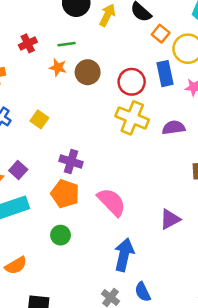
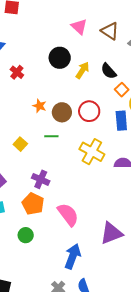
red cross: (28, 43) -> (17, 72), moved, turned -32
green line: (67, 44) -> (51, 136), moved
red circle: (132, 82) -> (89, 111), moved
purple triangle: (170, 219) -> (111, 233), size x1.4

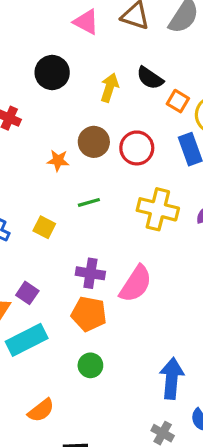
black circle: (60, 58) -> (52, 73), moved
brown circle: (62, 112) -> (94, 142), moved
pink semicircle: (68, 215) -> (136, 284), moved, turned 85

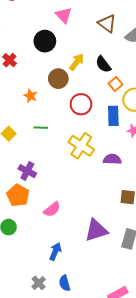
pink triangle: (86, 22) -> (64, 15), moved
brown circle: (94, 142) -> (58, 79), moved
pink semicircle: (136, 284) -> (52, 209), moved, size x0.7
blue arrow: (172, 378) -> (55, 251), size x0.7

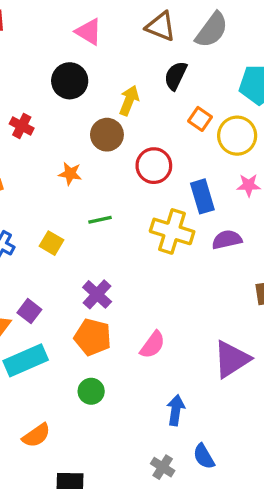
black semicircle: (103, 64) -> (176, 76), moved, turned 78
blue rectangle: (113, 116) -> (202, 196), moved
purple cross: (27, 171) -> (97, 294), turned 30

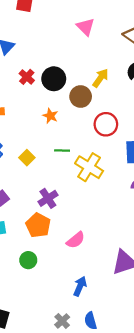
black circle: (70, 81) -> (54, 79), moved
yellow cross: (172, 231) -> (89, 167), moved

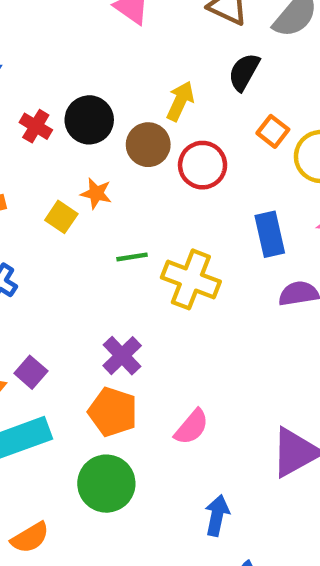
red circle: (106, 124) -> (203, 165), moved
yellow square: (27, 158) -> (61, 217), moved
green circle: (28, 260) -> (106, 484), size x1.6

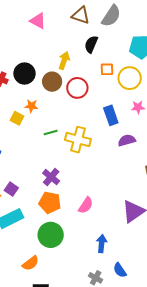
orange square: (273, 131) -> (107, 69), turned -32
orange semicircle: (30, 538) -> (31, 263), moved

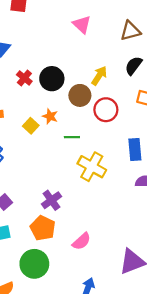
brown triangle: (81, 15) -> (130, 31), turned -48
green line: (51, 132) -> (72, 137), moved

